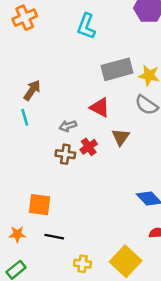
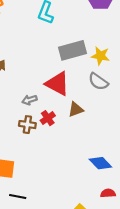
red triangle: (100, 107) -> (57, 84), size x1.4
brown triangle: (121, 137) -> (76, 109), turned 35

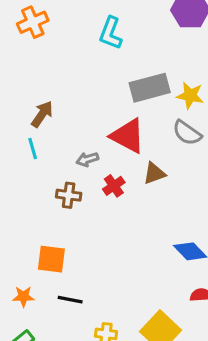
brown cross: (27, 125) -> (69, 195), moved

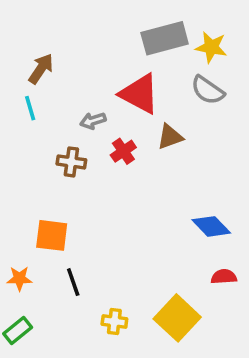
black line: (70, 300) -> (73, 282), turned 60

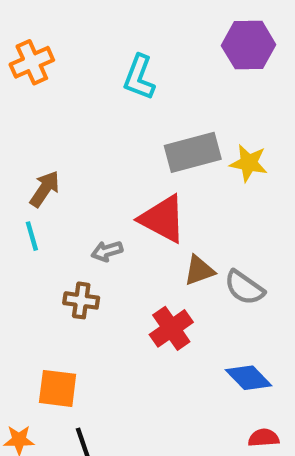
gray semicircle: (208, 90) -> (244, 288), moved
red cross: (123, 151) -> (171, 328), moved, size x1.4

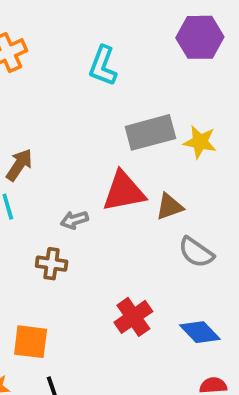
red triangle: (163, 219) -> (124, 191), turned -39
brown triangle: (199, 270) -> (169, 207), moved
red cross: (171, 328) -> (133, 317), moved

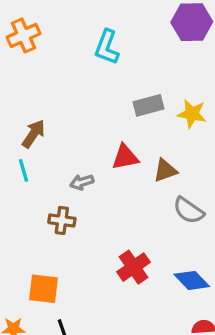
gray rectangle: (150, 132) -> (148, 105), size x0.7
red triangle: (124, 191) -> (125, 157), size x0.7

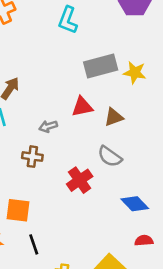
gray rectangle: (148, 105) -> (101, 66), size x1.4
gray semicircle: (188, 210) -> (110, 157), moved
red cross: (133, 267) -> (80, 180), moved

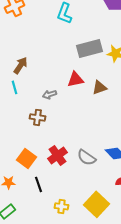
gray semicircle: (110, 157) -> (86, 157), moved
red cross: (80, 180) -> (58, 155), moved
orange square: (18, 210) -> (26, 158), turned 30

